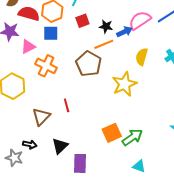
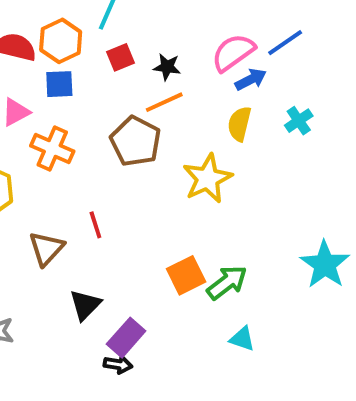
blue arrow: (124, 32) -> (251, 79), moved
black arrow: (30, 145) -> (118, 364), moved
purple rectangle: (80, 163) -> (126, 338), turned 42

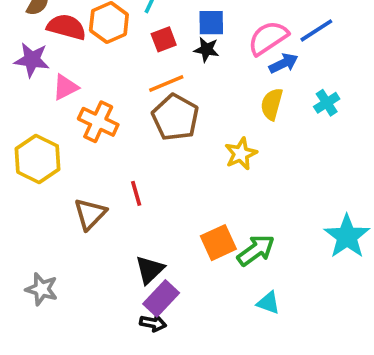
blue square: (59, 84) -> (211, 23), moved
orange line: (164, 102) -> (166, 83), moved
yellow star: (207, 178) -> (241, 154), size x0.7
black triangle: (85, 305) -> (150, 270), moved

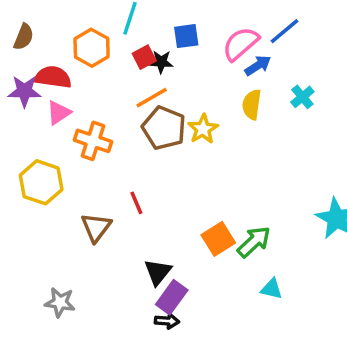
red semicircle: (66, 27) -> (53, 77), moved
black star: (206, 50) -> (161, 62), moved
yellow star: (241, 154) -> (203, 129), moved

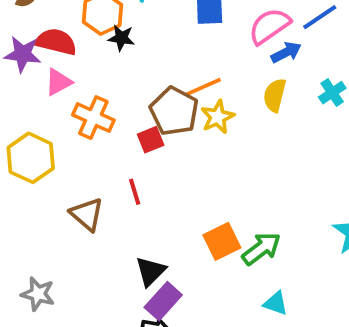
red square: (144, 57) -> (151, 140), moved
black star: (161, 62) -> (121, 38), moved
orange line: (152, 98) -> (203, 87), moved
brown triangle: (96, 227) -> (87, 214), turned -32

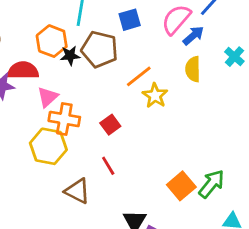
pink triangle: (58, 82) -> (48, 97), moved
brown pentagon: (174, 111) -> (100, 49), moved
yellow hexagon: (31, 158) -> (48, 146), moved

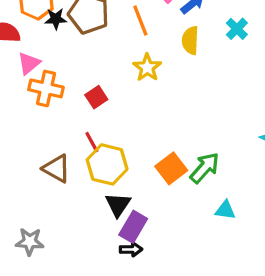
orange line: (139, 76) -> (140, 21), moved, turned -76
yellow hexagon: (48, 146) -> (107, 164), moved

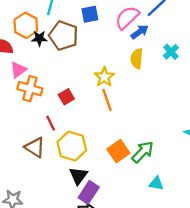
orange line: (140, 21) -> (107, 100), moved
red line: (92, 142) -> (51, 123), moved

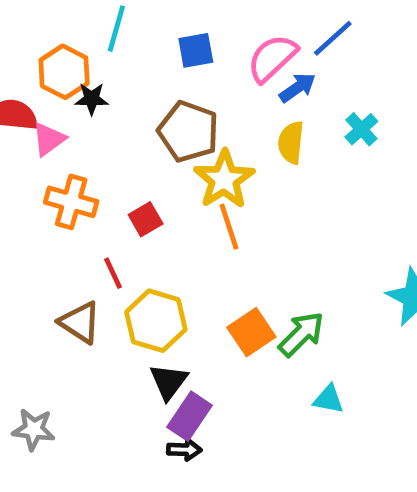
brown pentagon: (64, 36) -> (188, 131), moved
pink triangle: (18, 70) -> (49, 139), moved
yellow star: (104, 77) -> (224, 179), size x1.4

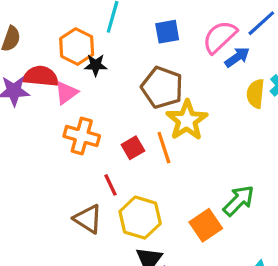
yellow semicircle: (291, 143) -> (255, 94), moved
orange line: (229, 227) -> (164, 148), moved
green arrow: (301, 334) -> (239, 201), moved

